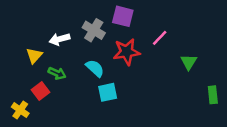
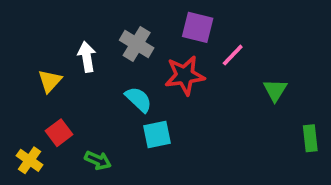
purple square: (123, 16) -> (198, 27), moved
white arrow: (59, 39) -> (87, 57), turned 96
green arrow: (57, 73) -> (98, 160), moved

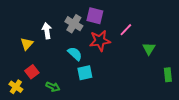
purple square: (198, 27) -> (95, 16), moved

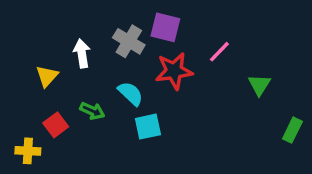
green rectangle: (168, 75) -> (292, 130), turned 32
yellow cross: (16, 87) -> (28, 151), turned -32
green arrow: (53, 87) -> (92, 111), moved

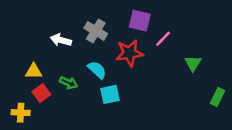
purple square: (165, 27) -> (140, 21), moved
white arrow: (82, 53) -> (61, 40), turned -66
yellow triangle: (47, 76) -> (34, 71), moved, turned 48

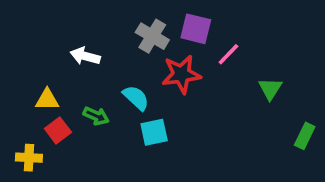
gray cross: (96, 31) -> (152, 36), moved

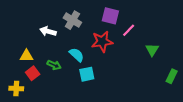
gray cross: (152, 36) -> (72, 20), moved

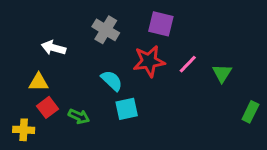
pink line: (129, 30) -> (188, 64), moved
white arrow: (48, 31) -> (53, 48), moved
green arrow: (54, 65) -> (79, 116), moved

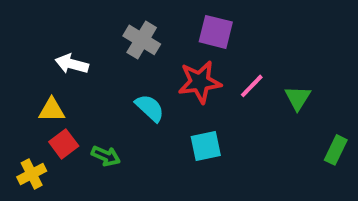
cyan square: (127, 109) -> (206, 146), moved
yellow cross: (24, 130) -> (32, 174), turned -30

